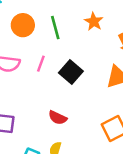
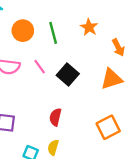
pink line: (41, 64) -> (40, 67), turned -56
red semicircle: (58, 118) -> (55, 117), turned 78

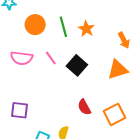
orange star: (89, 27) -> (86, 29), moved
red semicircle: (55, 117) -> (84, 107), moved, turned -42

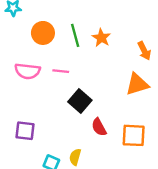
pink line: (51, 58) -> (61, 71), turned -48
black square: (77, 65) -> (80, 101), moved
orange square: (115, 114) -> (134, 135), turned 30

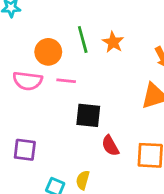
orange circle: (43, 33) -> (48, 52), moved
black square: (80, 101) -> (88, 115), turned -35

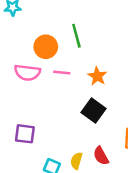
orange star: (113, 42) -> (97, 76), moved
black square: (88, 115) -> (94, 111), moved, turned 30
red semicircle: (110, 146) -> (101, 156), moved

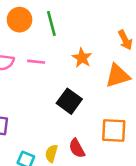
orange circle: (46, 47) -> (20, 20), moved
orange star: (97, 76) -> (82, 58), moved

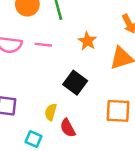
red semicircle: (77, 148) -> (68, 128), moved
yellow semicircle: (51, 153) -> (51, 112), moved

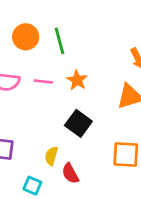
orange star: (87, 41) -> (77, 80), moved

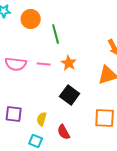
orange circle: (26, 37) -> (31, 19), moved
yellow semicircle: (51, 156) -> (42, 119), moved

